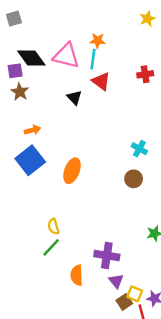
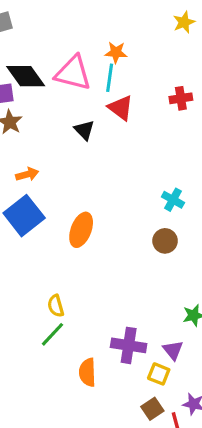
purple triangle: (116, 281) -> (173, 350), moved
yellow square: (135, 294) -> (159, 374), moved

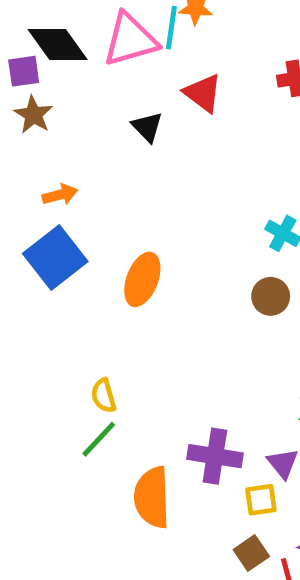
pink triangle: (73, 73) -> (130, 40), turned -30
cyan line: (110, 78) -> (171, 28), moved
orange semicircle: (87, 372) -> (152, 497), size x1.4
yellow square: (159, 374) -> (261, 500), turned -30

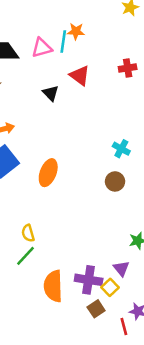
pink triangle: (130, 40) -> (42, 48), size x0.7
purple cross: (215, 456) -> (89, 280), moved
yellow square: (261, 500) -> (110, 287), turned -36
brown square: (251, 553) -> (96, 309), moved

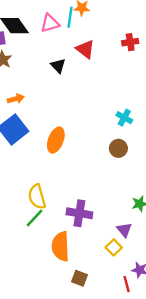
yellow semicircle: (28, 233) -> (37, 197), size x1.5
purple cross: (89, 280) -> (79, 213), moved
brown square: (96, 309) -> (79, 278), moved, turned -35

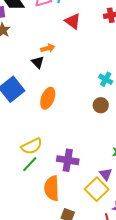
black triangle: (58, 66) -> (38, 62), moved
orange arrow: (16, 99) -> (48, 48), moved
yellow semicircle: (37, 197) -> (32, 146), turned -100
yellow square: (114, 247) -> (97, 189), size x1.6

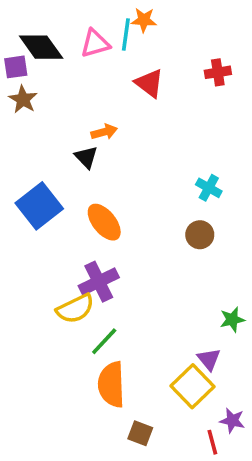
orange ellipse: (48, 98) -> (104, 222), turned -60
purple cross: (68, 160) -> (99, 282), moved, turned -35
green line: (30, 164) -> (104, 341), moved

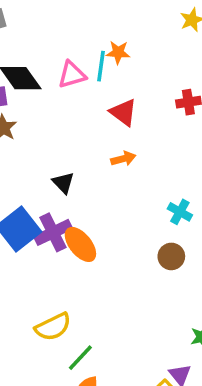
orange arrow: (104, 132) -> (123, 159), moved
purple cross: (99, 282) -> (53, 232), moved

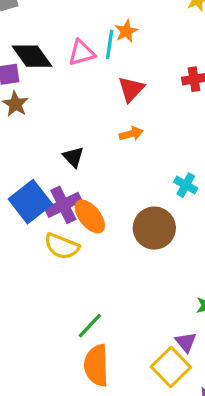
orange star: (118, 52) -> (126, 31), turned -30
red triangle: (123, 112) -> (131, 89), turned 36
brown circle: (171, 256) -> (154, 228), moved, size x1.6
yellow semicircle: (53, 327) -> (62, 246), moved, turned 48

